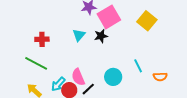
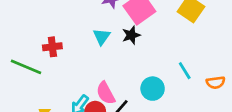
green line: (36, 63) -> (26, 67), moved

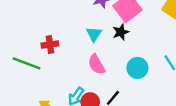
cyan circle: (153, 89) -> (137, 68), moved
pink semicircle: (106, 93) -> (97, 64), moved

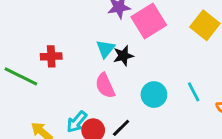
black star: (121, 32) -> (123, 56), moved

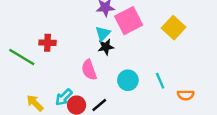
cyan triangle: (105, 49) -> (103, 34), moved

